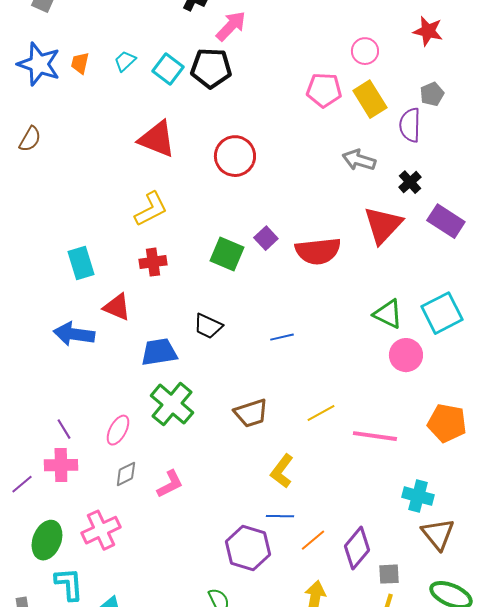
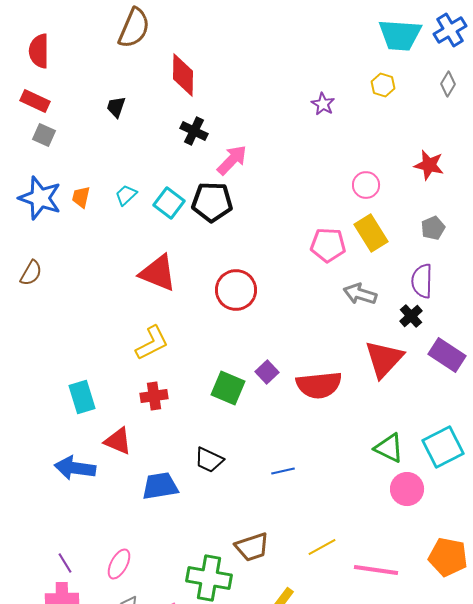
pink pentagon: (324, 90) -> (328, 245), moved
purple semicircle: (410, 125) -> (422, 281), moved
green cross: (172, 404) -> (209, 578), moved, turned -30

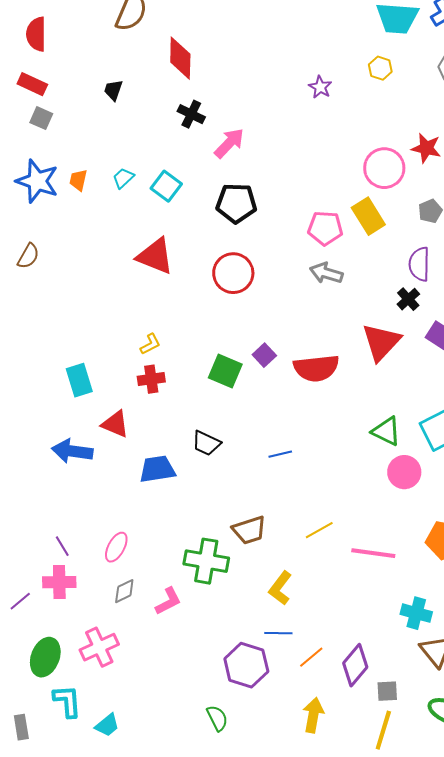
pink circle: (366, 185) -> (384, 168), moved, size x1.5
black pentagon: (212, 202) -> (236, 203), moved
gray arrow: (360, 294) -> (326, 273), moved
yellow L-shape: (152, 343) -> (150, 344), moved, size x0.6

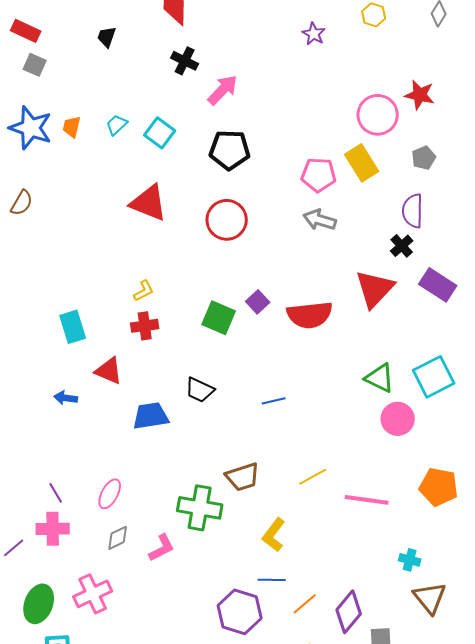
blue arrow: (72, 451) -> (66, 398), size x0.6
cyan cross: (416, 613) -> (410, 560), size x0.7

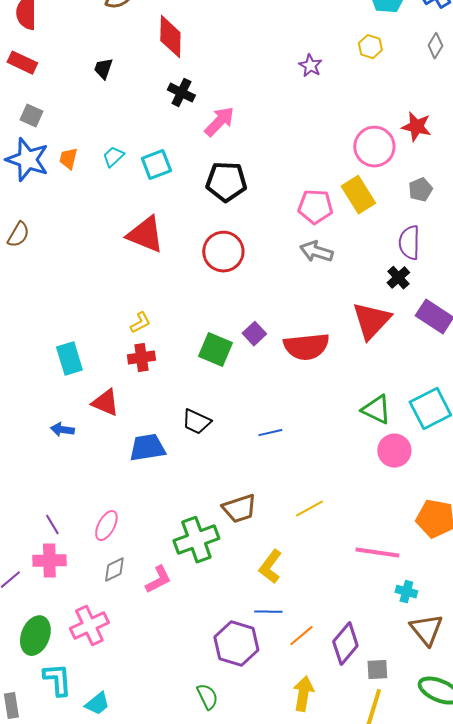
gray square: (35, 65) -> (31, 116), moved
cyan square: (160, 133) -> (156, 165), turned 32
pink line: (367, 500) -> (377, 553), moved
green cross: (200, 508) -> (196, 540), turned -30

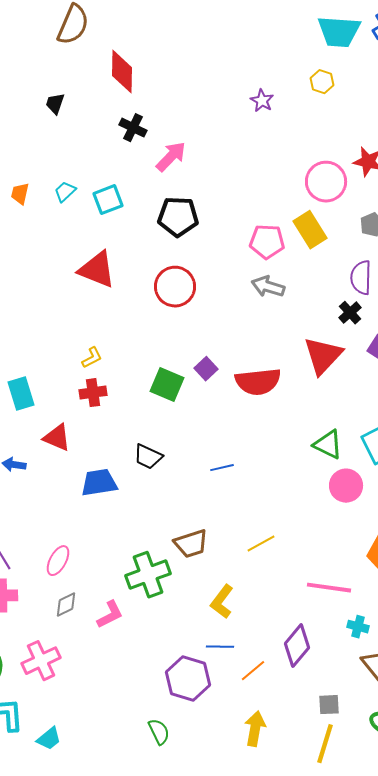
purple diamond: (345, 644) -> (297, 646), moved

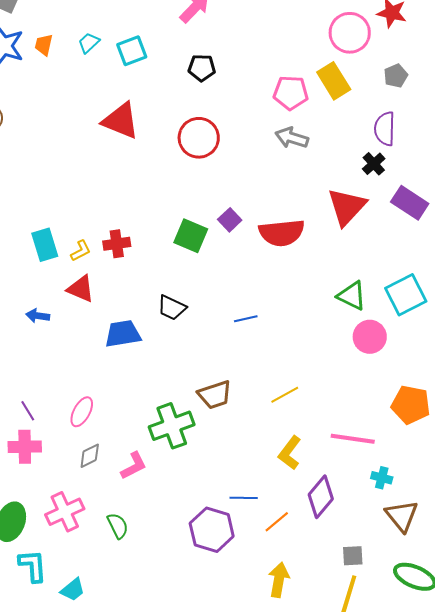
black pentagon: (178, 217) -> (202, 68), size x0.7
yellow L-shape: (92, 358) -> (81, 251), moved
yellow L-shape: (222, 602) -> (290, 453), moved
green semicircle: (159, 732) -> (118, 526), moved

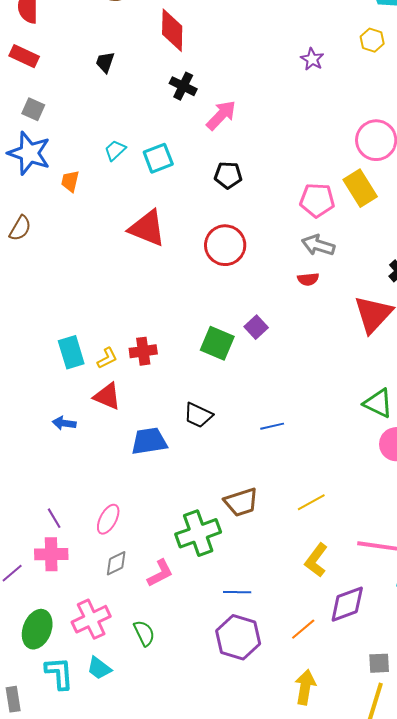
orange trapezoid: (44, 45) -> (70, 181), moved
red semicircle: (282, 233) -> (308, 279), moved, size x0.5
purple diamond: (321, 497) -> (347, 604), turned 30
blue line: (244, 498) -> (237, 592), moved
cyan trapezoid: (73, 590) -> (99, 668), moved, turned 76

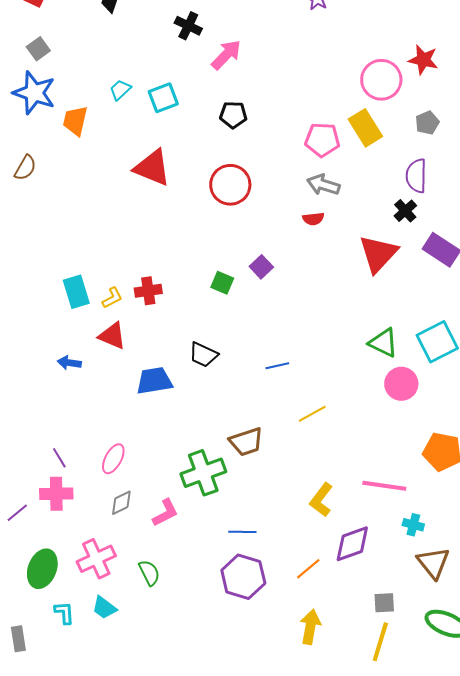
gray square: (33, 109) -> (38, 49), turned 30
orange trapezoid: (70, 181) -> (75, 121), size x1.4
green square: (217, 343) -> (222, 283), size x0.7
yellow line: (311, 502) -> (312, 414), moved
cyan L-shape: (59, 673) -> (64, 613), size x0.7

